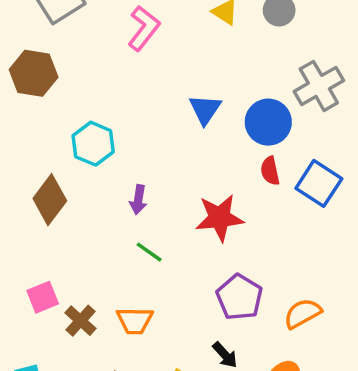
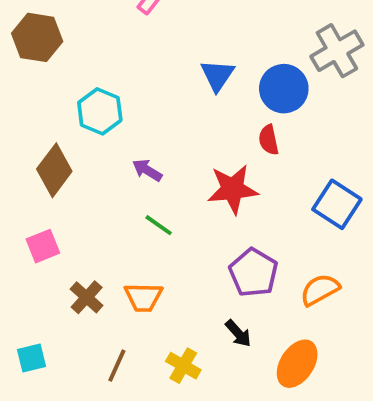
red semicircle: (270, 171) -> (269, 140), moved
blue square: (319, 183) -> (337, 204), moved
purple arrow: (138, 200) -> (147, 170), turned 112
pink square: (43, 297) -> (43, 246), moved

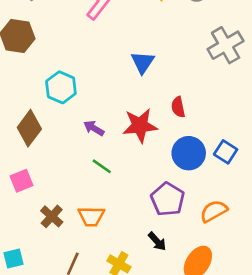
blue circle: (284, 89) -> (189, 153), moved
red star: (233, 189) -> (140, 126), moved
blue square: (337, 204) -> (226, 152), size x0.7

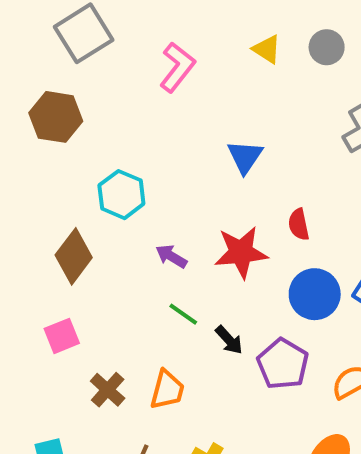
orange trapezoid: (91, 216) -> (167, 390), turned -76
black arrow: (157, 241) -> (229, 340), moved

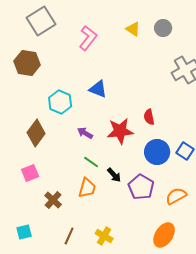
blue triangle: (245, 157) -> (98, 89), moved, turned -42
orange trapezoid: (167, 390) -> (87, 188), moved

